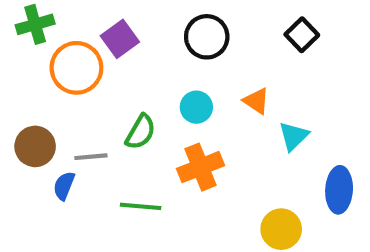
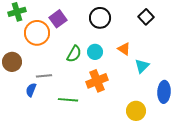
green semicircle: (141, 132) -> (74, 54), moved
brown circle: (35, 146) -> (12, 62), moved

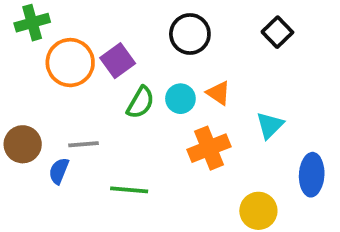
purple square: (58, 19) -> (118, 61), moved
orange triangle: (124, 49) -> (218, 93), moved
brown circle: (12, 62) -> (23, 144), moved
orange cross: (97, 81) -> (209, 148), moved

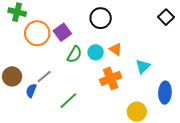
green cross: (32, 23) -> (17, 12), turned 30
black square: (277, 32) -> (166, 17), moved
gray line: (83, 144) -> (44, 76), turned -35
green line: (129, 190) -> (68, 101), turned -48

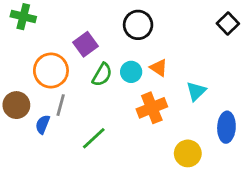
orange circle: (37, 33) -> (51, 70), moved
gray line: (44, 76) -> (61, 105), turned -35

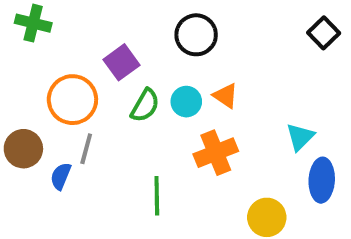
cyan triangle: (196, 91) -> (300, 137), moved
green line: (94, 138) -> (157, 196), moved, turned -48

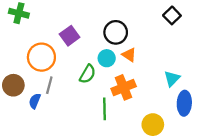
black square: (324, 33) -> (172, 15), moved
black circle: (196, 35) -> (116, 32), moved
green semicircle: (145, 106) -> (88, 74), moved
green line: (157, 196) -> (104, 109), moved

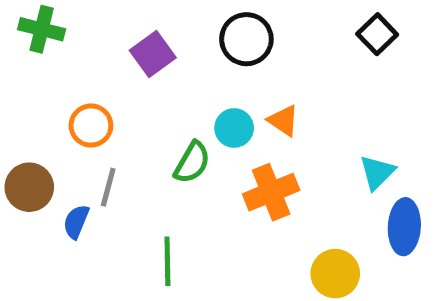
black circle: (116, 32) -> (246, 39), moved
purple square: (70, 36) -> (153, 54), moved
orange circle: (41, 57) -> (91, 126), size x0.7
green line: (104, 109) -> (167, 261), moved

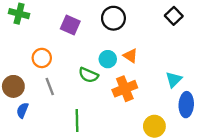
purple square: (153, 54) -> (70, 25), turned -30
green semicircle: (192, 163) -> (88, 75), turned 84
gray line: (108, 187) -> (50, 86), turned -36
blue semicircle: (76, 222) -> (22, 110), moved

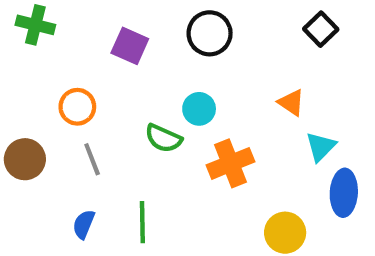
orange triangle: (131, 56) -> (291, 103), moved
blue semicircle: (22, 110) -> (84, 224), moved

